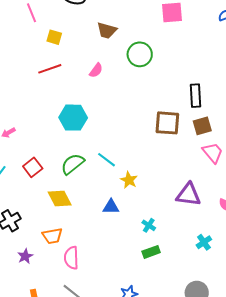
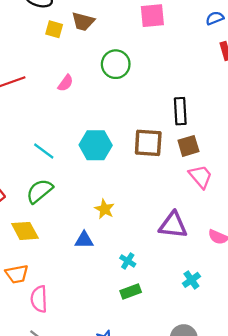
brown trapezoid: (107, 30) -> (83, 21), moved
yellow square: (54, 37) -> (54, 29), moved
cyan hexagon: (73, 118) -> (96, 145), moved
cyan line: (107, 160) -> (44, 151), moved

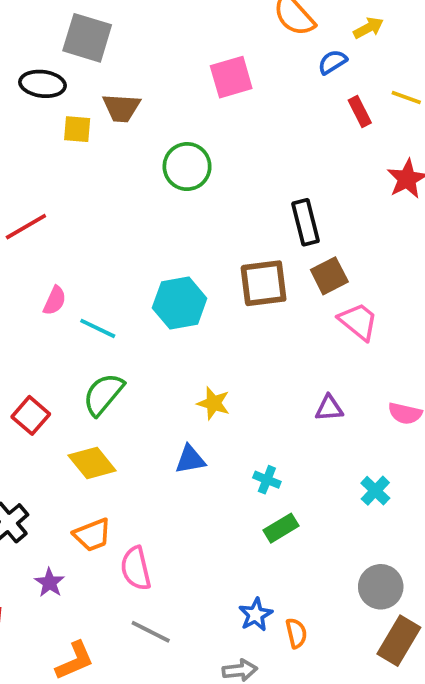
pink semicircle: (66, 83) -> (55, 301), moved
purple triangle: (173, 225) -> (329, 408), size x0.6

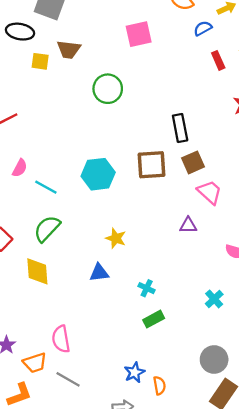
purple triangle: (329, 408) -> (188, 225), moved
yellow diamond: (92, 463) -> (37, 271), turned 32
orange trapezoid: (92, 535) -> (35, 363), moved

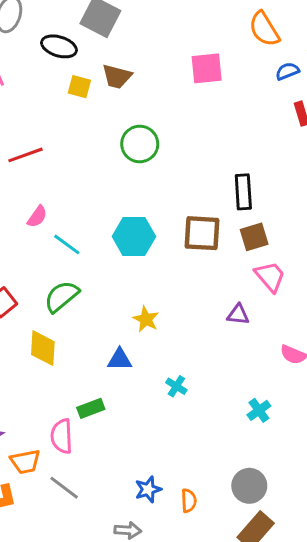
green circle: (108, 89) -> (140, 144), moved
green rectangle: (154, 319) -> (91, 408), moved
orange semicircle: (159, 386) -> (189, 501), moved

